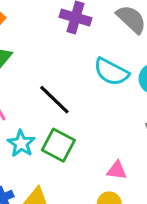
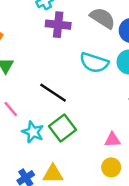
green square: (58, 145) -> (63, 128), turned 35

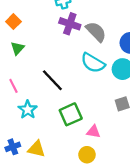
gray semicircle: (103, 18) -> (96, 32), moved
green square: (63, 128) -> (71, 114), moved

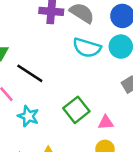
black line: (52, 80) -> (30, 73), moved

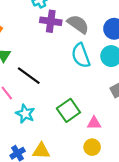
cyan semicircle: (87, 48) -> (81, 55), turned 50

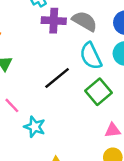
black line: (29, 76) -> (57, 78), moved, turned -70
green square: (68, 110) -> (98, 92), moved

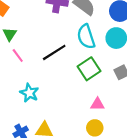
pink line: (12, 105) -> (18, 55), moved

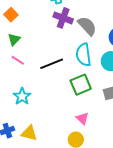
pink line: (18, 55) -> (18, 60), turned -32
pink triangle: (97, 104) -> (82, 118), turned 32

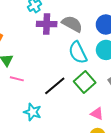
black line: (52, 64) -> (55, 86), moved

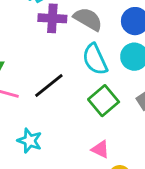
black line: (55, 86) -> (49, 86), moved
pink triangle: (97, 114) -> (100, 149), moved

